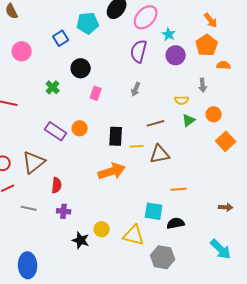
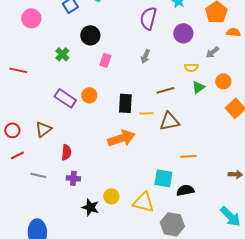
purple circle: (176, 55) -> (183, 33), moved
gray arrow: (203, 85) -> (212, 52), turned 56
brown triangle: (34, 162) -> (43, 129), size x0.7

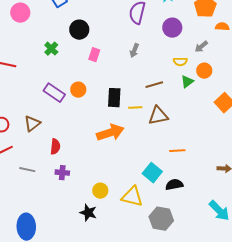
orange circle: (223, 81) -> (204, 71), moved
cyan square: (163, 178) -> (152, 173), turned 30
black star: (90, 207) -> (88, 213), moved

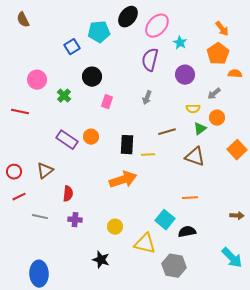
pink circle: (20, 13) -> (37, 80), moved
brown triangle: (158, 116) -> (195, 157), moved, turned 30
yellow circle: (100, 191) -> (115, 227), moved

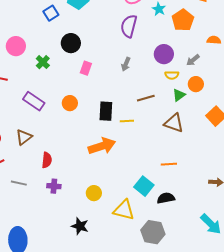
orange pentagon: (218, 54) -> (183, 20), moved
purple circle: (185, 75) -> (164, 54), moved
purple rectangle: (67, 140) -> (34, 101), moved

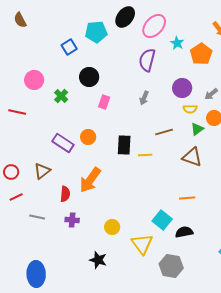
purple rectangle: (34, 101) -> (63, 143), moved
orange arrow: (102, 146) -> (90, 180), moved, turned 144
yellow triangle: (124, 210) -> (142, 244), turned 40

